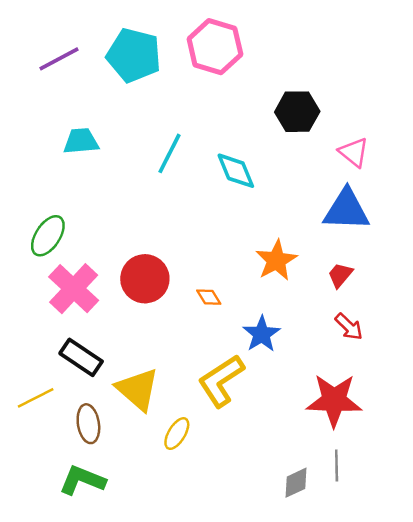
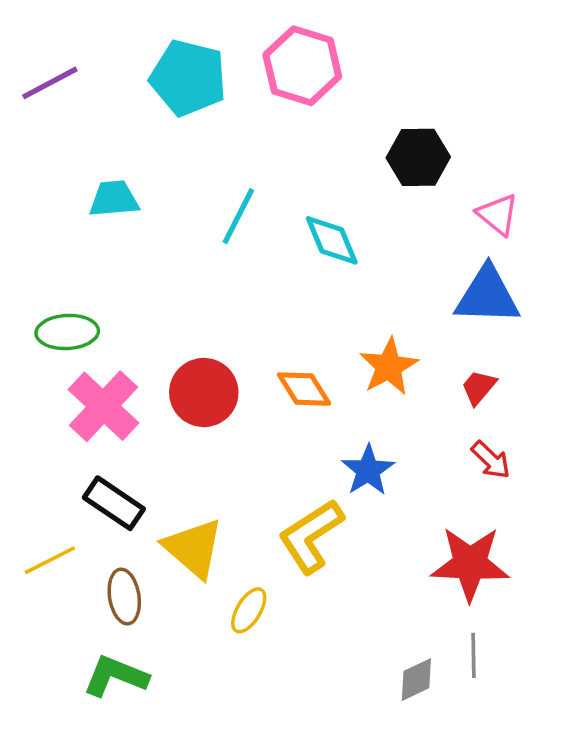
purple line: (59, 59) -> (50, 83), moved
green ellipse: (48, 236) -> (67, 332), turned 54
orange diamond: (209, 297) -> (304, 389), moved, size x1.5

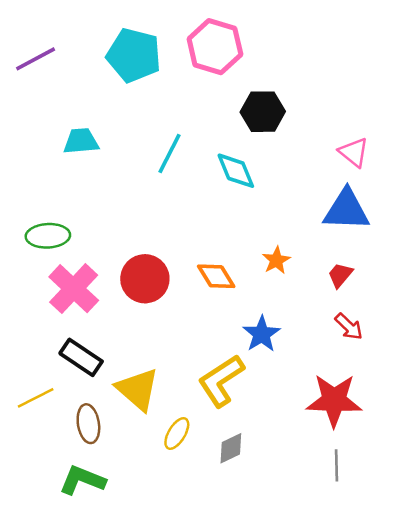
black hexagon: (418, 157) -> (263, 112), moved
orange star: (389, 367) -> (276, 260), size x0.7
gray diamond: (416, 680) -> (231, 448), moved

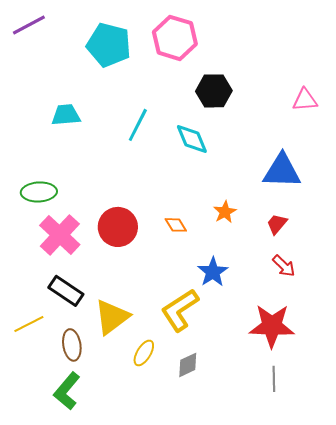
purple line: (36, 59) -> (29, 25), moved
pink triangle: (354, 152) -> (305, 100), moved, turned -44
orange diamond: (216, 276) -> (176, 225), size x0.7
yellow triangle: (138, 389) -> (112, 317), turned 42
green L-shape: (82, 480) -> (67, 391), turned -72

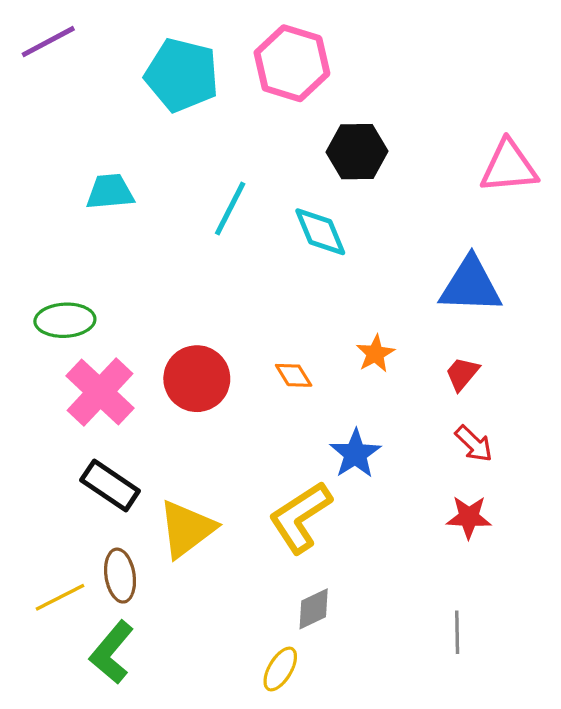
pink triangle: (305, 100) -> (509, 167), size x1.4
yellow line: (29, 324) -> (60, 597), moved
red star: (272, 326) -> (469, 517), moved, size x0.6
yellow ellipse: (144, 353) -> (280, 669), moved

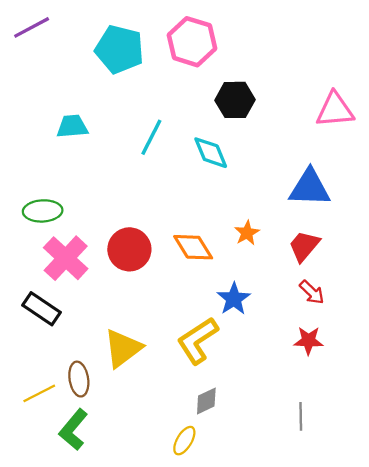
red trapezoid: (462, 374) -> (304, 246), size x1.4
orange diamond: (294, 375) -> (193, 247), size x1.6
black rectangle: (110, 485) -> (41, 309), moved

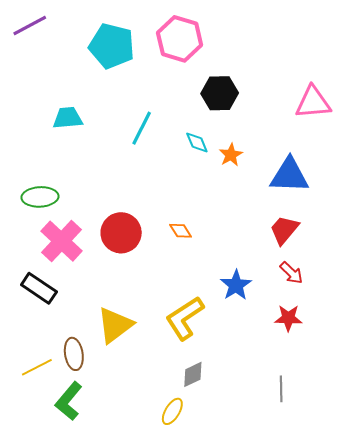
cyan diamond: (211, 153) -> (197, 143), size x0.7
orange star: (247, 233) -> (231, 155), moved
orange diamond: (193, 247) -> (181, 231), size x0.6
blue star: (234, 299) -> (236, 285), moved

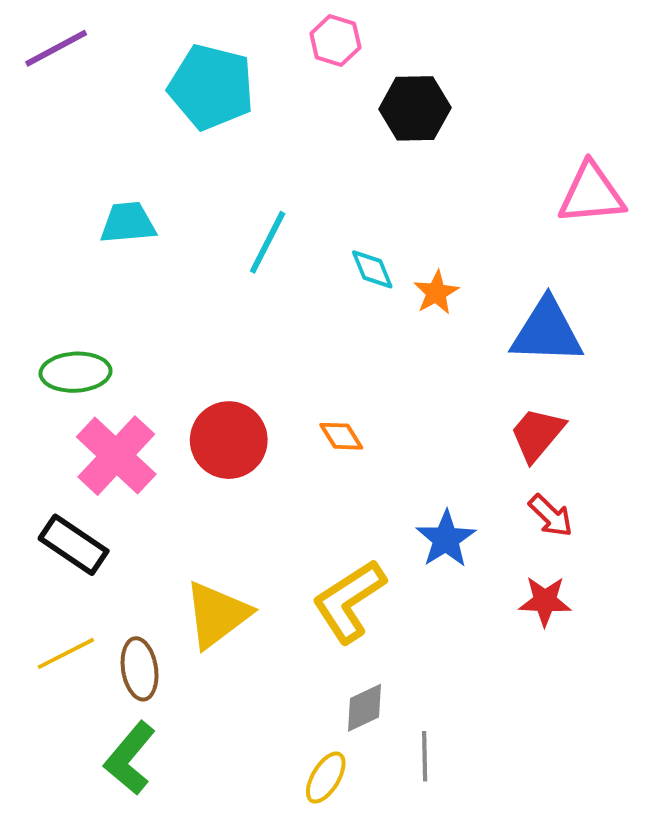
pink hexagon: (180, 39) -> (335, 40), moved, size x0.6
black hexagon: (220, 93) -> (415, 108), moved
yellow line: (37, 367) -> (66, 653), moved
gray line: (281, 389) -> (425, 756), moved

